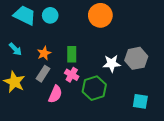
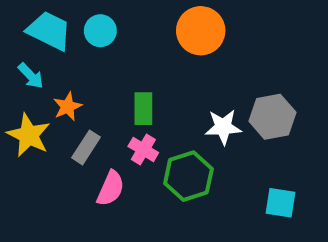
cyan arrow: (15, 49) -> (31, 76), moved
orange star: (44, 53) -> (68, 106), moved
yellow star: (14, 82) -> (29, 135), moved

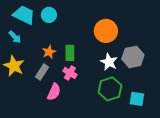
orange circle: (201, 31) -> (106, 31), moved
orange star: (68, 106) -> (49, 52), moved
white star: (223, 127) -> (109, 62), turned 30
green hexagon: (188, 176) -> (110, 89), moved

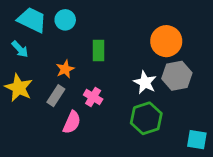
orange circle: (106, 31) -> (166, 41), moved
green rectangle: (70, 53) -> (98, 50), moved
cyan square: (137, 99) -> (197, 140), moved

